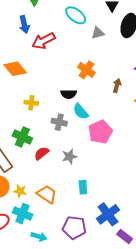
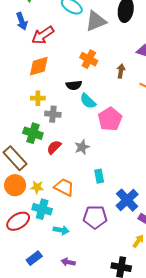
gray triangle: (98, 33) -> (96, 21), size x1.6
orange diamond: (15, 69) -> (39, 66), moved, turned -60
gray cross: (59, 122) -> (53, 114), moved

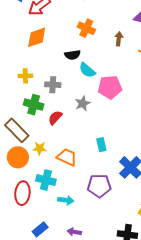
yellow cross: (38, 98) -> (25, 76), moved
pink pentagon: (110, 119) -> (110, 87), turned 30
gray star: (82, 147) -> (83, 103), moved
yellow star: (37, 187) -> (40, 148), moved
red ellipse: (18, 221) -> (22, 193), turned -50

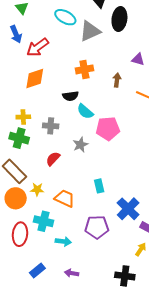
orange cross: (86, 28) -> (84, 69), turned -36
green cross: (34, 105) -> (19, 138), moved

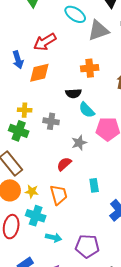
blue arrow: (16, 34) -> (18, 60), moved
red semicircle: (53, 159) -> (64, 164), moved
yellow star: (37, 189) -> (32, 192), moved
orange trapezoid: (65, 198) -> (59, 195), turned 45
purple pentagon: (97, 227) -> (87, 246), moved

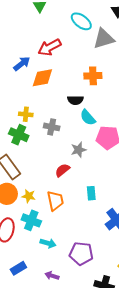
blue arrow: (18, 60) -> (22, 64), turned -114

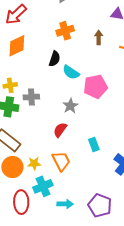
black semicircle: (75, 100) -> (55, 59), turned -56
gray cross: (52, 127) -> (31, 97), moved
cyan cross: (31, 220) -> (43, 186), turned -30
purple pentagon: (81, 253) -> (100, 205), turned 30

